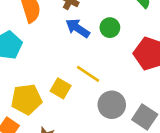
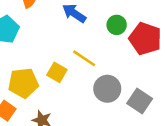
green circle: (110, 28) -> (117, 25), moved

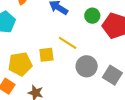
yellow square: (57, 72) -> (46, 55), turned -35

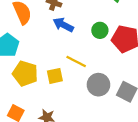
yellow pentagon: (20, 64) -> (25, 74), moved, turned 30

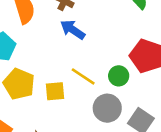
green circle: (100, 30) -> (119, 76), moved

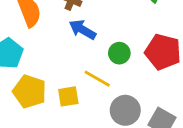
green circle: (119, 76) -> (119, 53), moved

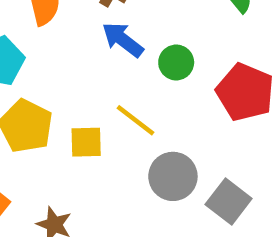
green circle: (119, 53) -> (176, 62), moved

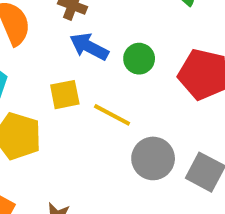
yellow square: (86, 142) -> (65, 95), moved

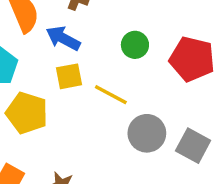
blue arrow: (89, 47) -> (63, 38), moved

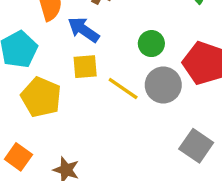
gray circle: (147, 133) -> (163, 85), moved

